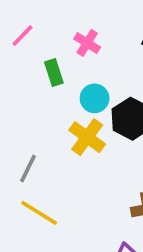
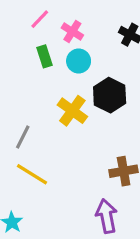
pink line: (22, 36) -> (40, 19), moved
cyan circle: (95, 98) -> (79, 61), moved

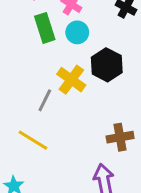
green rectangle: (44, 56) -> (45, 28), size x1.4
gray line: (23, 137) -> (45, 100), moved

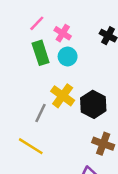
black hexagon: (107, 65) -> (93, 104), moved
brown cross: (120, 137) -> (103, 144), turned 30

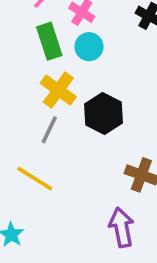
yellow cross: (63, 96) -> (58, 90), moved
black hexagon: (93, 104) -> (103, 114), moved

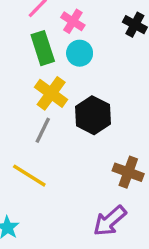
purple arrow: (122, 227) -> (110, 221), turned -120

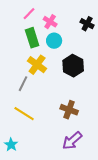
black hexagon: (93, 115) -> (73, 66), moved
gray line: (43, 130) -> (23, 84), moved
brown cross: (128, 172) -> (69, 110), moved

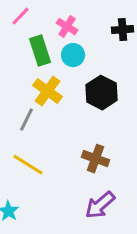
pink line: (29, 14) -> (21, 16), moved
black cross: (87, 24) -> (123, 30), turned -32

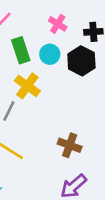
pink cross: (67, 27) -> (58, 24), moved
black hexagon: (102, 93) -> (81, 61), moved

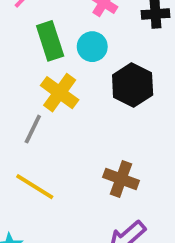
black hexagon: (81, 61) -> (133, 85), moved

